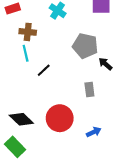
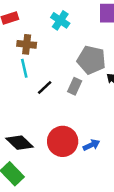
gray rectangle: (89, 89) -> (75, 86), moved, turned 32
blue arrow: (94, 132) -> (91, 145), moved

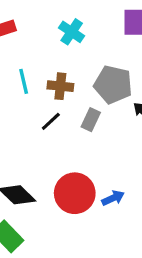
brown cross: (27, 44) -> (60, 86), moved
cyan line: (24, 68) -> (24, 81), moved

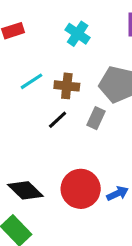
cyan line: (24, 81) -> (31, 81), turned 70

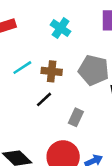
gray rectangle: (96, 118) -> (76, 117), moved

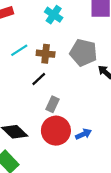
gray rectangle: (76, 117) -> (52, 104), moved

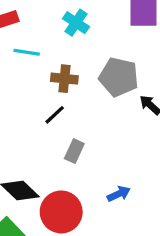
cyan line: (19, 50) -> (27, 52), moved, turned 42
red circle: (56, 131) -> (61, 212), moved

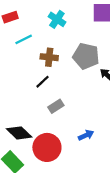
cyan line: (27, 52) -> (24, 39), turned -36
gray rectangle: (74, 151) -> (56, 106), turned 32

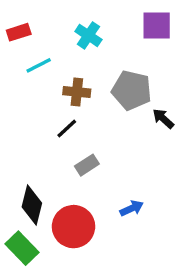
black diamond: (19, 133) -> (32, 205), turned 60

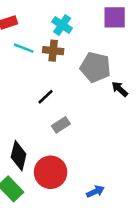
cyan line: (39, 65) -> (24, 48), turned 48
brown cross: (77, 92) -> (53, 51), moved
blue arrow: (132, 208) -> (95, 191), moved

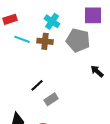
gray pentagon: (95, 67) -> (78, 40), moved
black line: (45, 97) -> (37, 85), moved

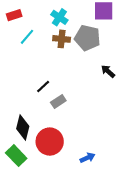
cyan line: (22, 39) -> (27, 37), turned -70
brown cross: (45, 41) -> (62, 39), moved

